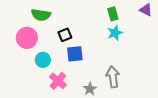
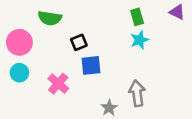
pink circle: (27, 38) -> (19, 42), moved
cyan circle: (43, 60) -> (19, 73), moved
pink cross: (58, 81) -> (58, 84), moved

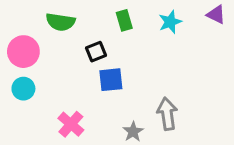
green rectangle: (137, 17) -> (124, 20), moved
cyan star: (140, 40) -> (170, 22), moved
pink cross: (58, 84) -> (71, 124), moved

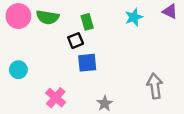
green rectangle: (124, 20) -> (87, 22), moved
pink circle: (23, 52) -> (18, 16), moved
gray arrow: (167, 114) -> (155, 86), moved

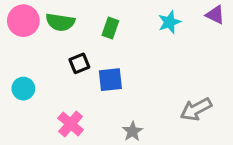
green rectangle: (87, 22) -> (110, 28), turned 35
black square: (76, 41) -> (79, 63), moved
gray arrow: (155, 86) -> (196, 109), turned -110

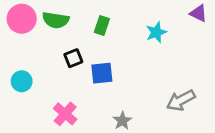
cyan star: (169, 22) -> (156, 32), moved

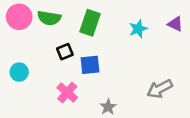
purple triangle: (198, 13) -> (175, 24), moved
green rectangle: (102, 26) -> (90, 23), size x1.5
pink cross: (65, 114) -> (67, 92), moved

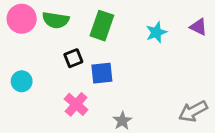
gray arrow: (160, 89) -> (193, 111), moved

